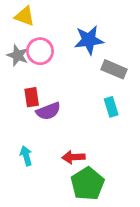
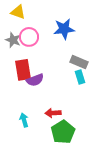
gray rectangle: (114, 69) -> (79, 62), moved
red rectangle: (32, 97) -> (23, 70), size x1.5
cyan arrow: (26, 156) -> (24, 120), moved

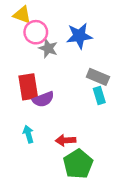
pink circle: (29, 37) -> (36, 32), moved
gray star: (13, 40) -> (48, 48), moved
cyan arrow: (24, 120) -> (28, 134), moved

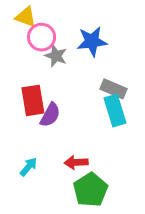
cyan rectangle: (99, 96) -> (115, 111), size x1.5
purple semicircle: (43, 99) -> (50, 115), turned -40
cyan arrow: (28, 134) -> (29, 167), moved, turned 56

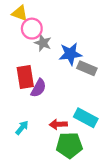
blue star: (92, 41) -> (70, 54), moved
cyan rectangle: (115, 111) -> (86, 118), moved, turned -45
green pentagon: (91, 190) -> (69, 145), turned 30

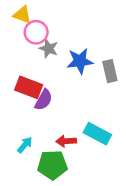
gray rectangle: (87, 68) -> (110, 71), moved, turned 54
red rectangle: (25, 77) -> (29, 87), turned -60
green pentagon: (69, 145) -> (52, 165), moved

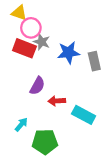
red rectangle: (29, 87) -> (24, 48), moved
red arrow: (66, 141) -> (57, 101), moved

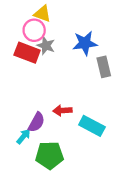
yellow triangle: (19, 13) -> (42, 14), moved
blue star: (69, 53) -> (85, 43), moved
purple semicircle: (37, 86) -> (36, 122), moved

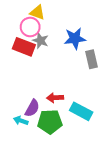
cyan arrow: (24, 136) -> (21, 121), turned -112
green pentagon: (49, 155) -> (50, 122), moved

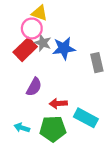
blue star: (75, 38) -> (64, 48), moved
red rectangle: (24, 47) -> (25, 49), turned -65
purple semicircle: (32, 108) -> (34, 87), moved

